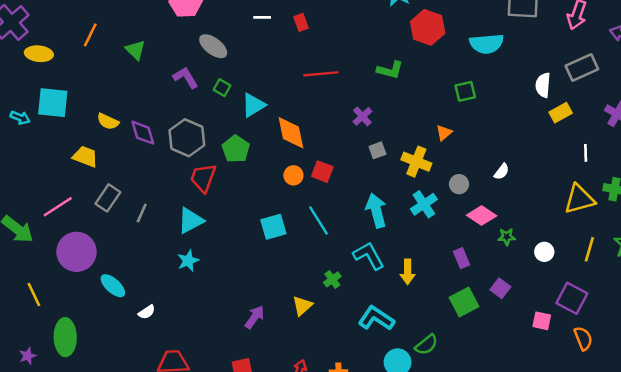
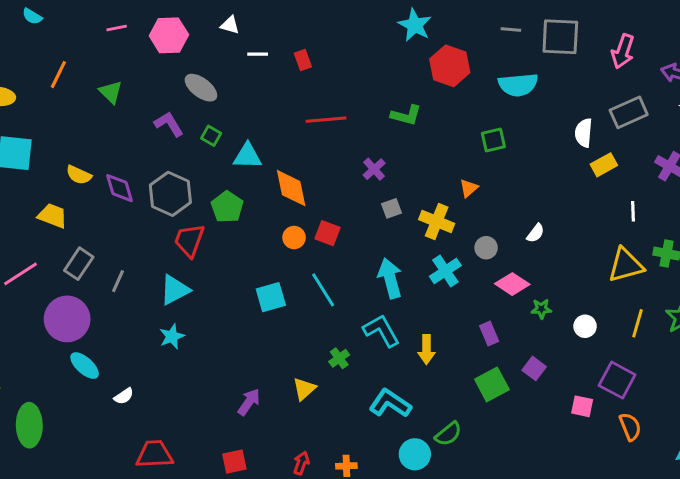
cyan triangle: (253, 105) -> (247, 156), turned 32
purple circle: (77, 252) -> (67, 319), moved

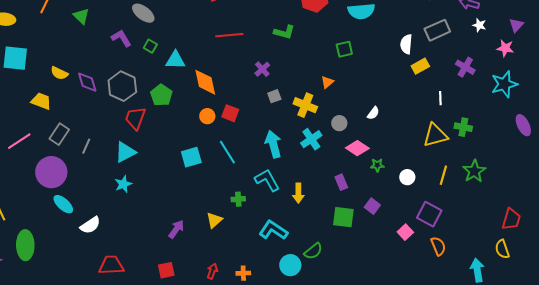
green cross: (339, 358) -> (238, 199), turned 32
green square: (492, 384) -> (343, 217), turned 35
white semicircle: (124, 396) -> (90, 225), size x1.5
pink square: (582, 406) -> (405, 232), turned 35

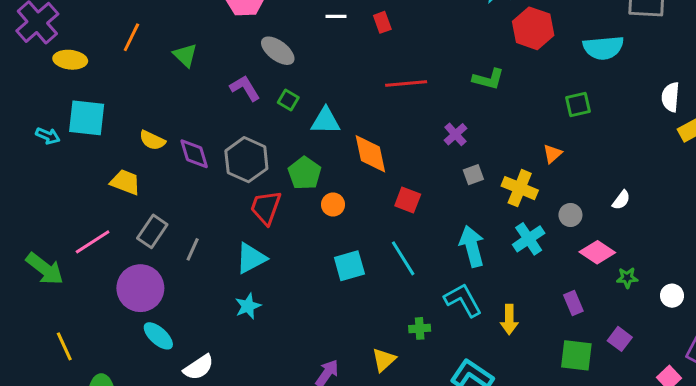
orange circle: (207, 116) -> (333, 205), moved

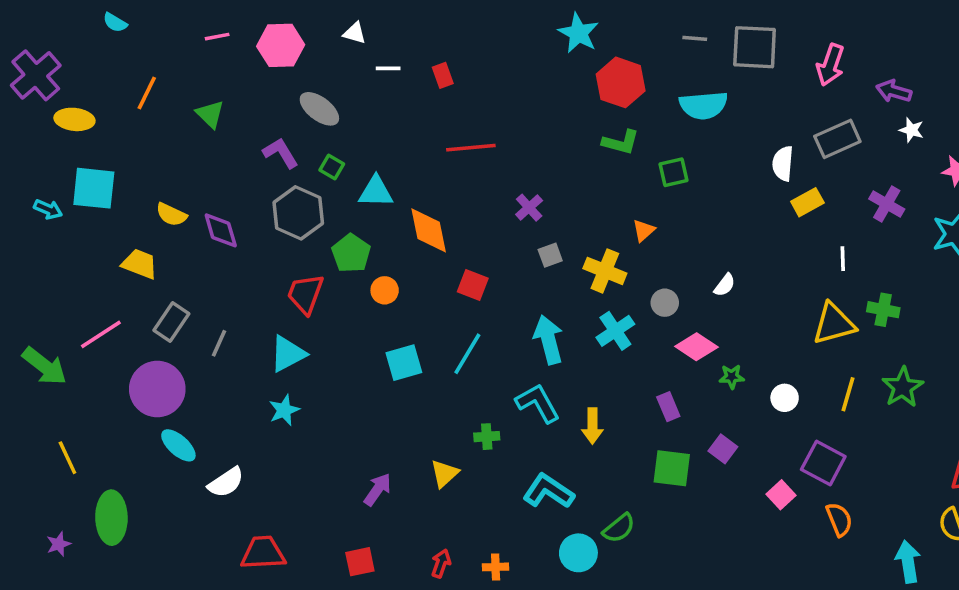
green L-shape: (488, 79) -> (621, 142), moved
gray hexagon: (246, 160) -> (298, 213), moved
cyan line: (403, 258) -> (467, 354), turned 63

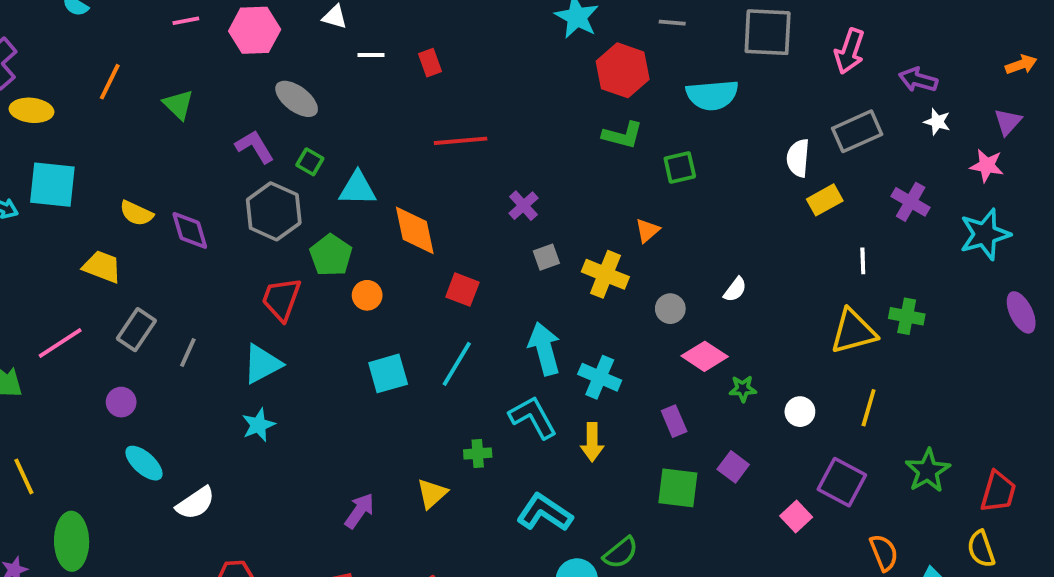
gray line: (695, 38) -> (672, 23), moved
cyan cross: (615, 331) -> (600, 377), moved, turned -33
green star: (903, 387) -> (928, 471), moved
purple circle: (157, 389) -> (121, 402), size x0.5
orange semicircle: (839, 519) -> (884, 553), moved

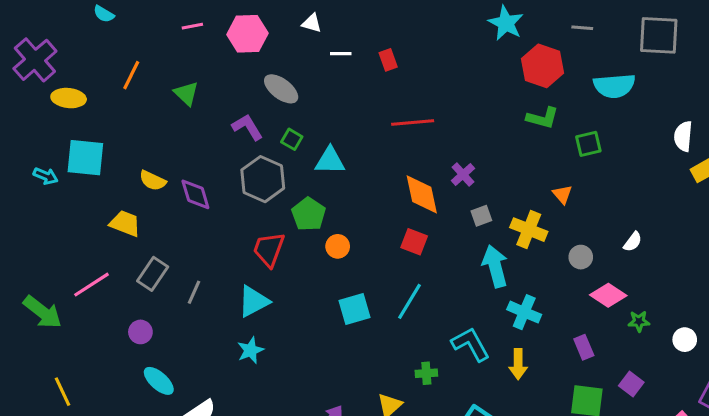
orange diamond: (415, 230) -> (422, 194), moved
orange triangle: (647, 230) -> (562, 194), turned -30
cyan arrow: (544, 349) -> (495, 266), moved

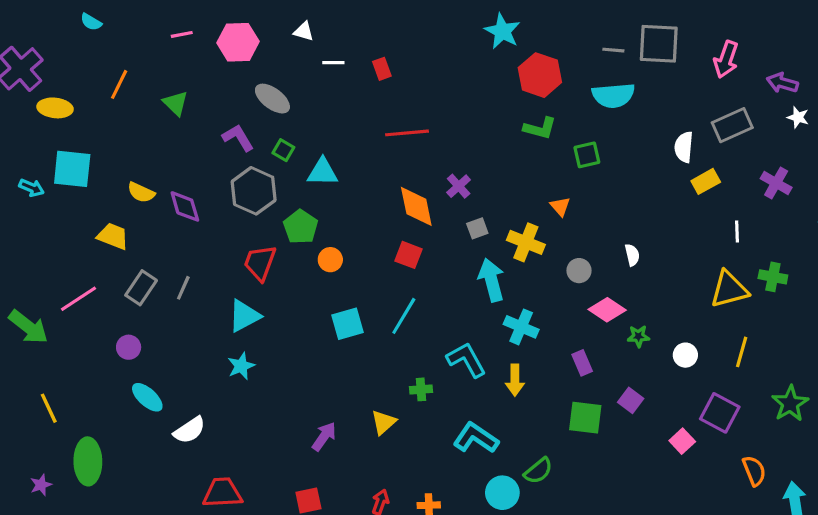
gray line: (582, 28) -> (613, 50), moved
white semicircle: (633, 242) -> (632, 255), turned -50
gray line: (194, 292) -> (183, 288), moved

